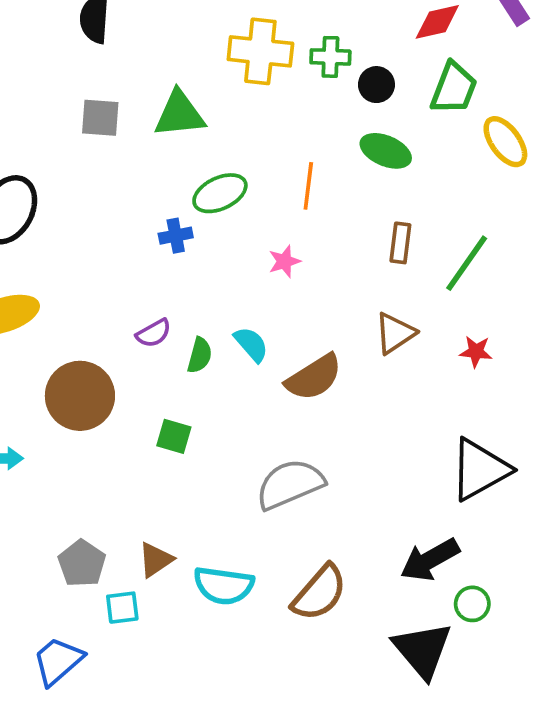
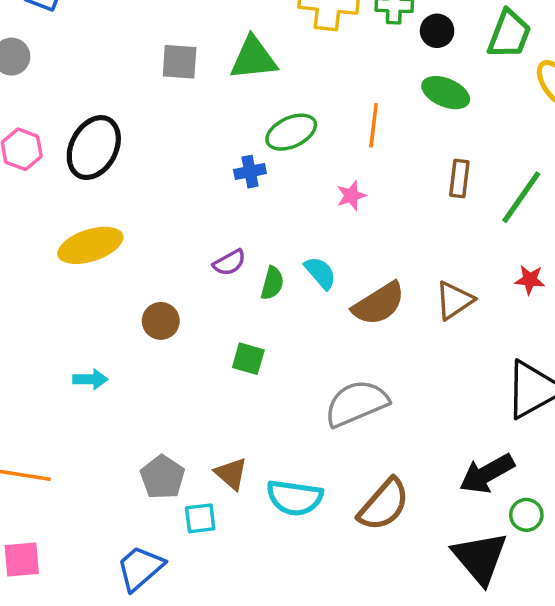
brown triangle: (395, 333) -> (454, 300), moved
brown circle: (80, 396) -> (161, 321), size x0.6
brown triangle: (155, 560) -> (231, 474), turned -45

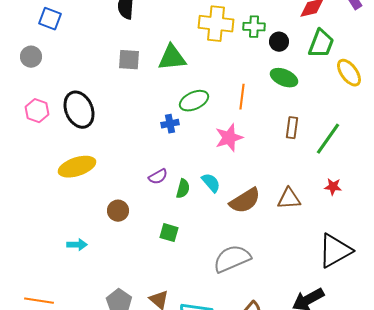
black ellipse: (94, 148) -> (79, 110), turned -51
pink star: (351, 196) -> (229, 138), size x1.6
brown triangle: (454, 300) -> (289, 199), turned 30

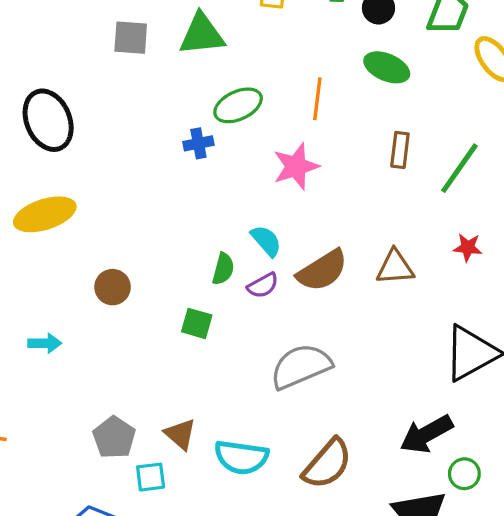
purple semicircle: (158, 177) -> (263, 285), moved
green semicircle: (183, 189) -> (223, 269), moved

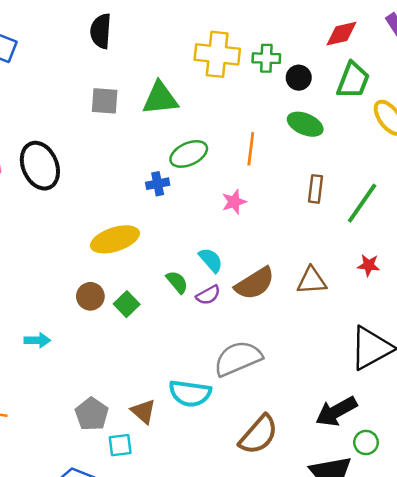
pink star: (296, 166) -> (234, 202), size x0.7
yellow ellipse: (45, 214) -> (115, 239), moved
green semicircle: (223, 269) -> (177, 282), turned -55
green square: (197, 323) -> (127, 304), moved, turned 30
cyan semicircle: (241, 457) -> (190, 393), moved

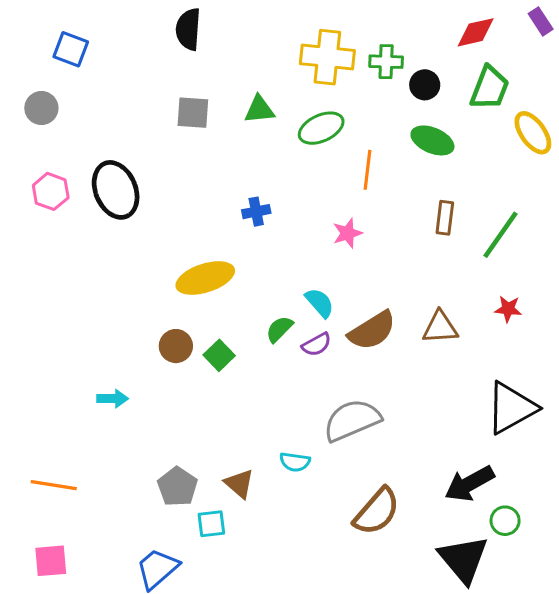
green triangle: (160, 98) -> (259, 110), size x0.7
green ellipse: (189, 154) -> (321, 128), moved
green semicircle: (177, 282) -> (279, 329), turned -95
cyan semicircle: (190, 393) -> (295, 462), size x0.6

